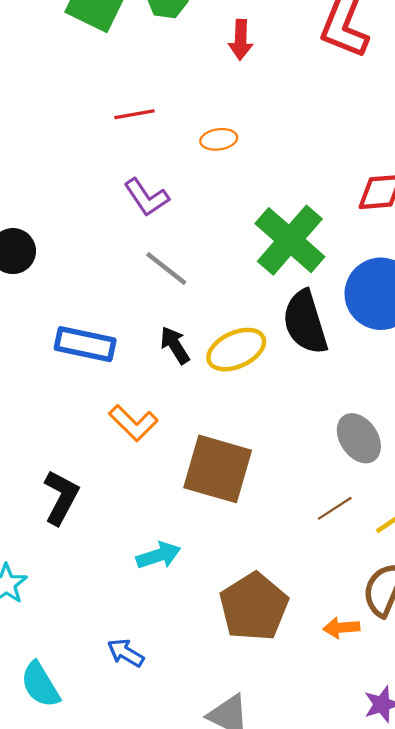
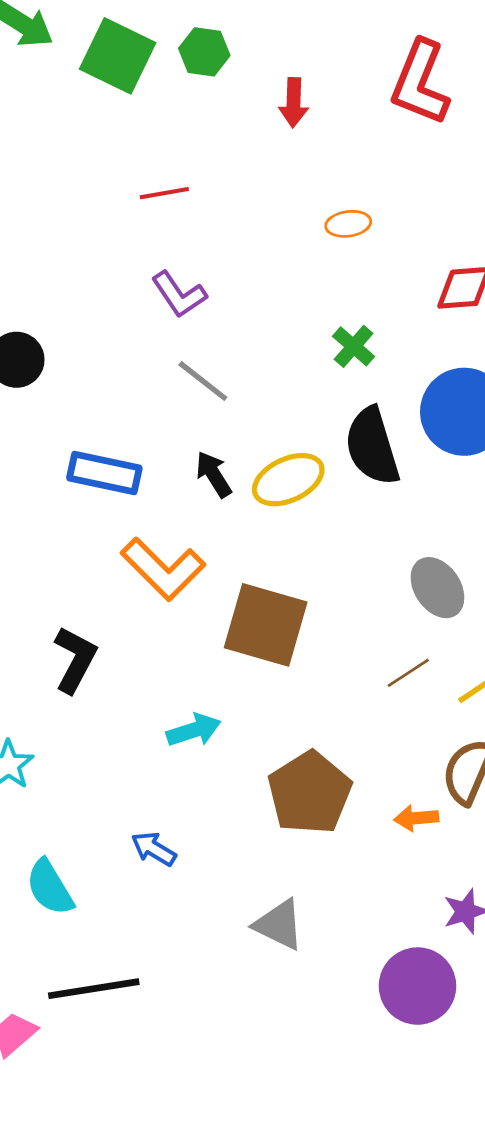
orange ellipse: (219, 139) -> (348, 224), moved
green cross: (290, 240) -> (354, 346), size x0.5
orange L-shape: (133, 423) -> (163, 569), size x1.4

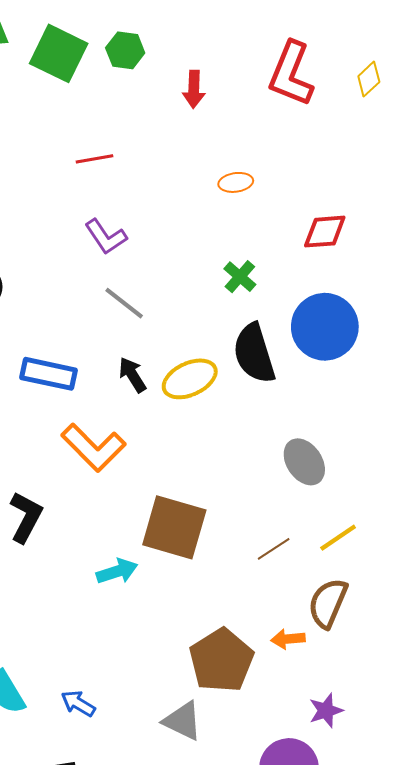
brown square: (266, 625) -> (174, 527), moved
brown line: (408, 673) -> (274, 549), moved
brown pentagon: (310, 793) -> (221, 660), moved
blue arrow: (154, 849) -> (78, 703), moved

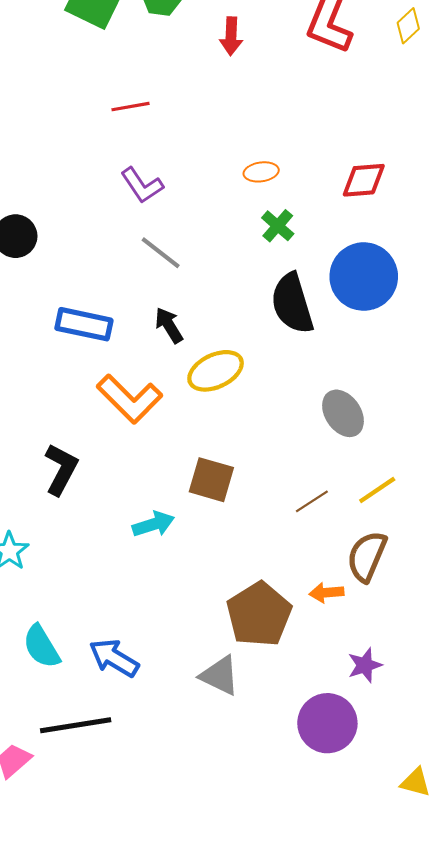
orange ellipse: (236, 182) -> (261, 172), moved
yellow ellipse: (190, 379) -> (216, 371), moved
brown square: (174, 527) -> (211, 480), size x0.7
blue arrow: (78, 703) -> (114, 658), size x1.4

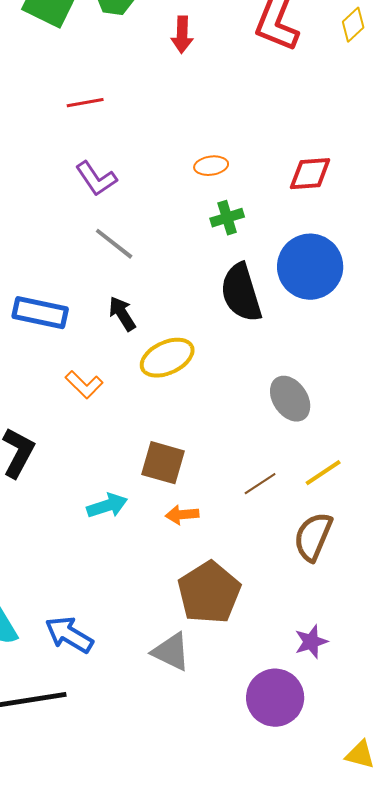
green cross: (278, 226) -> (227, 218), turned 32
orange L-shape: (130, 399) -> (84, 385), size x0.6
orange arrow: (326, 593) -> (182, 515), moved

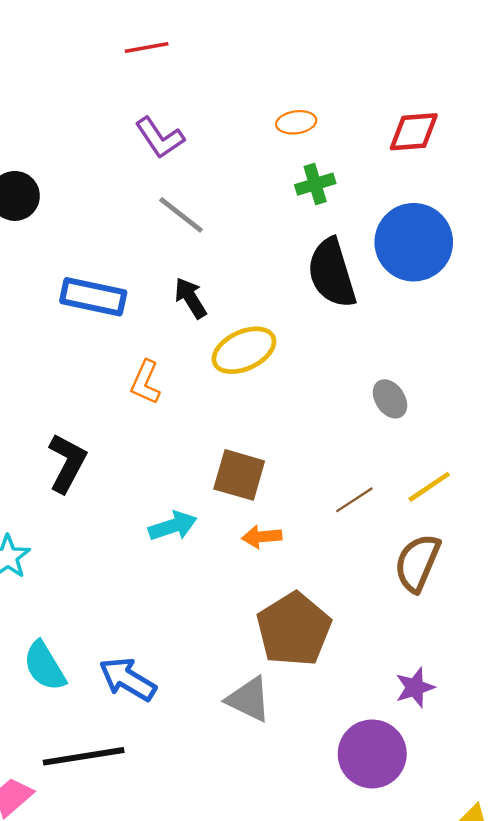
orange L-shape: (84, 385) -> (145, 382), turned 69
gray ellipse: (290, 399) -> (390, 399), size x0.7

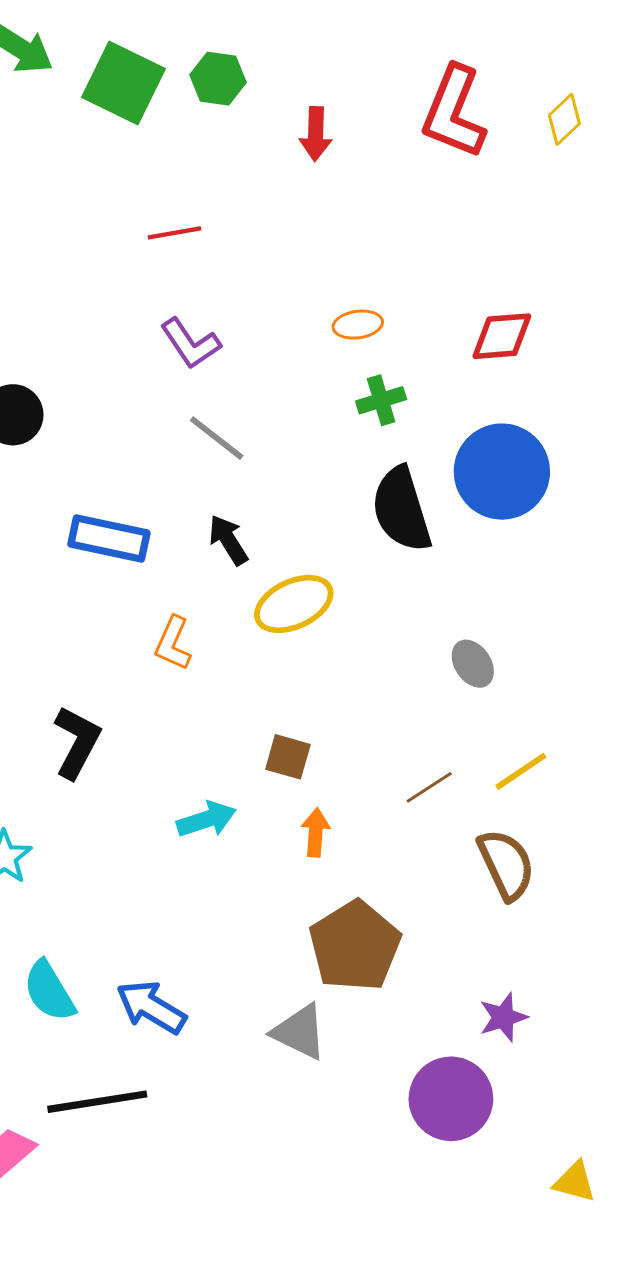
brown square: (239, 475) -> (288, 757), size x0.7
orange arrow: (262, 537) -> (316, 832), turned 99
brown semicircle: (417, 563) -> (506, 865), turned 132

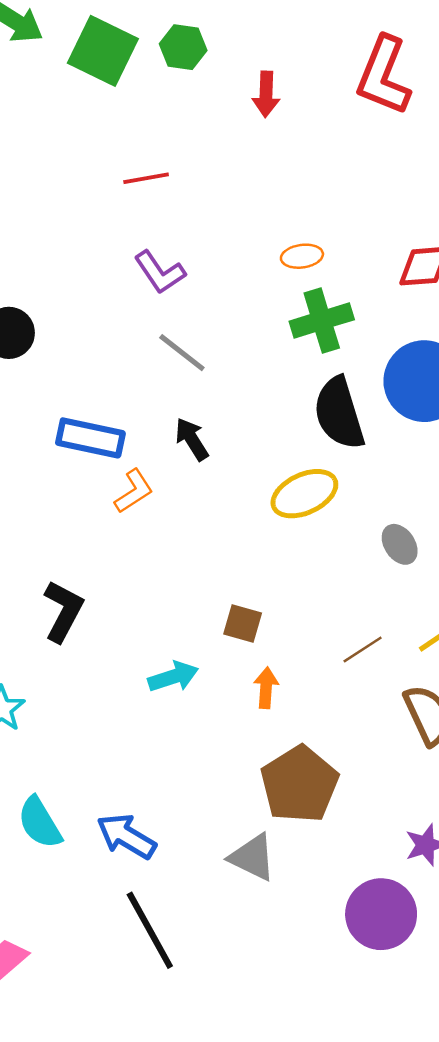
green cross: (381, 400) -> (322, 320), size x1.5
yellow ellipse: (294, 604) -> (304, 494), moved
orange L-shape: (173, 643) -> (134, 491), moved, turned -147
black line: (97, 1102) -> (150, 930), moved, turned 70

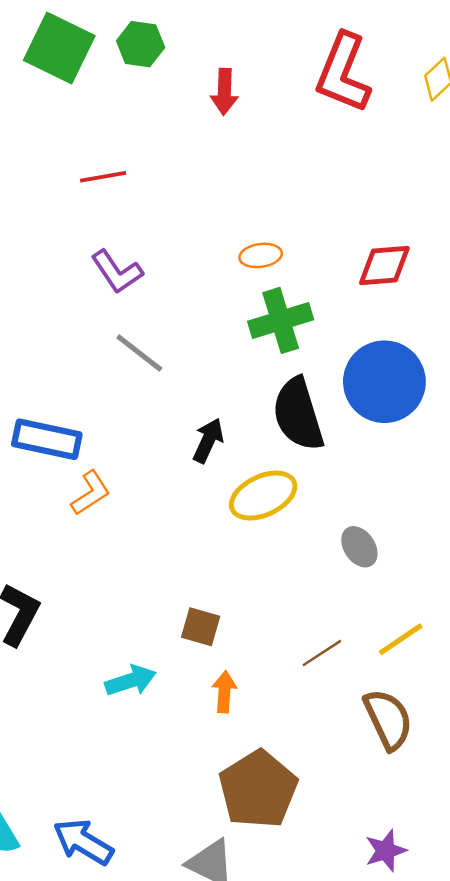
black arrow: (192, 439) -> (208, 440), moved, turned 57

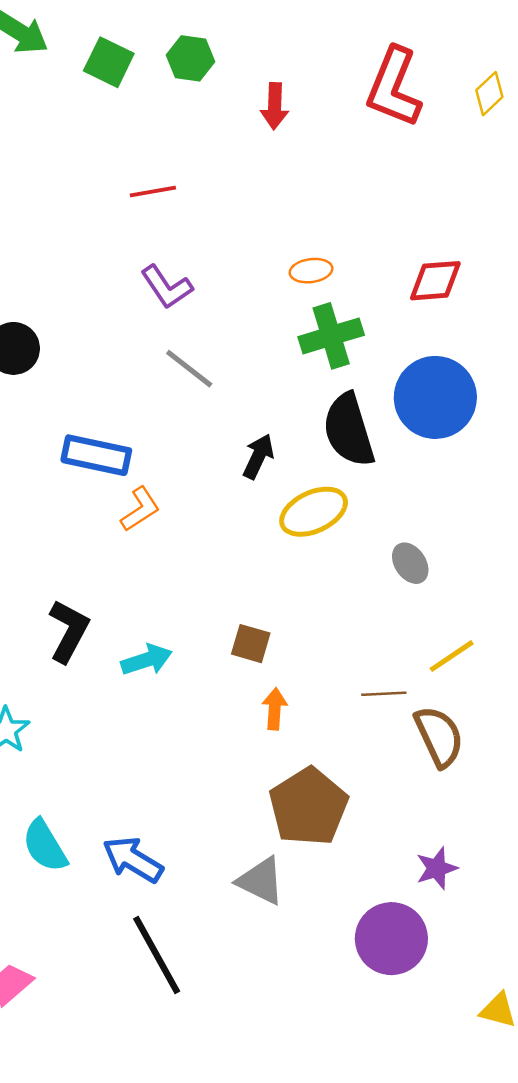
green square: (59, 48) -> (109, 62), size x0.7
brown line: (322, 653) -> (384, 694), moved, turned 30
cyan arrow: (131, 681) -> (147, 660), moved

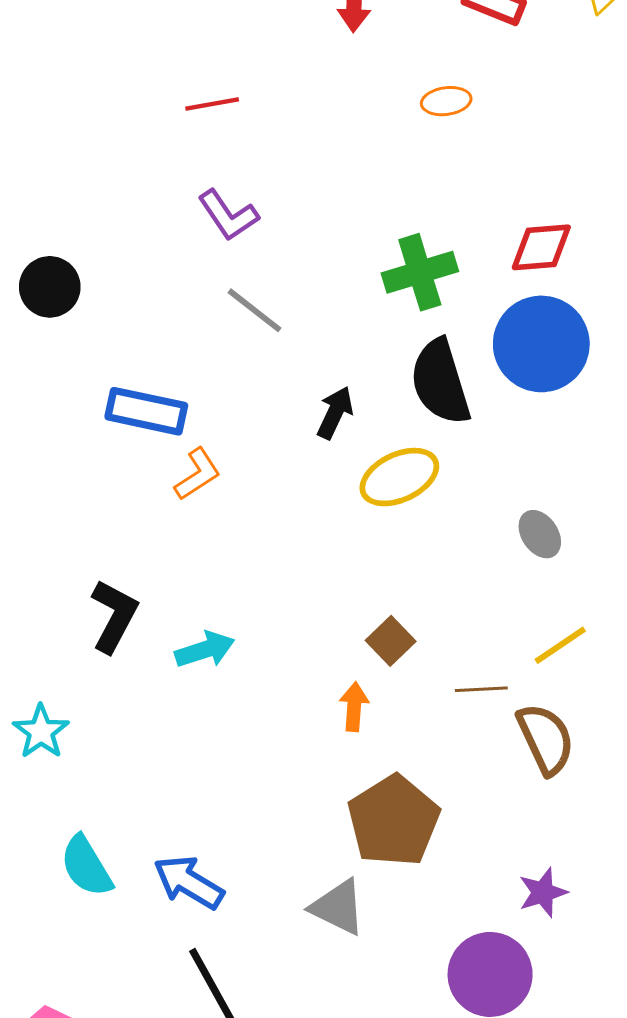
orange ellipse: (311, 271) -> (446, 101), moved
red diamond: (435, 281) -> (541, 247), moved
gray ellipse: (410, 563) -> (540, 534), moved
brown square: (251, 644) -> (391, 641), moved, turned 30

